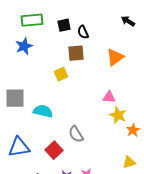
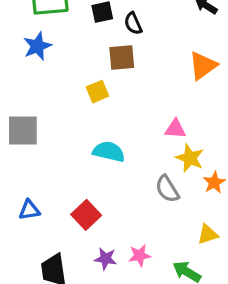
orange triangle: (115, 57) -> (203, 66), moved
cyan semicircle: (43, 111) -> (109, 152), moved
gray semicircle: (76, 134) -> (167, 189), moved
blue triangle: (19, 147) -> (29, 210), size x0.6

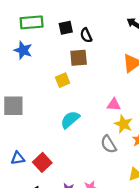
blue star: (37, 46) -> (23, 50), turned -30
cyan semicircle: (109, 152) -> (70, 120), turned -54
red square: (86, 215) -> (42, 162), moved

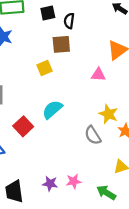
black semicircle: (86, 35) -> (69, 21), turned 32
pink triangle: (114, 105) -> (98, 75), moved
red square: (42, 162) -> (23, 126), moved

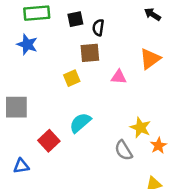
pink triangle: (98, 75) -> (119, 77), moved

